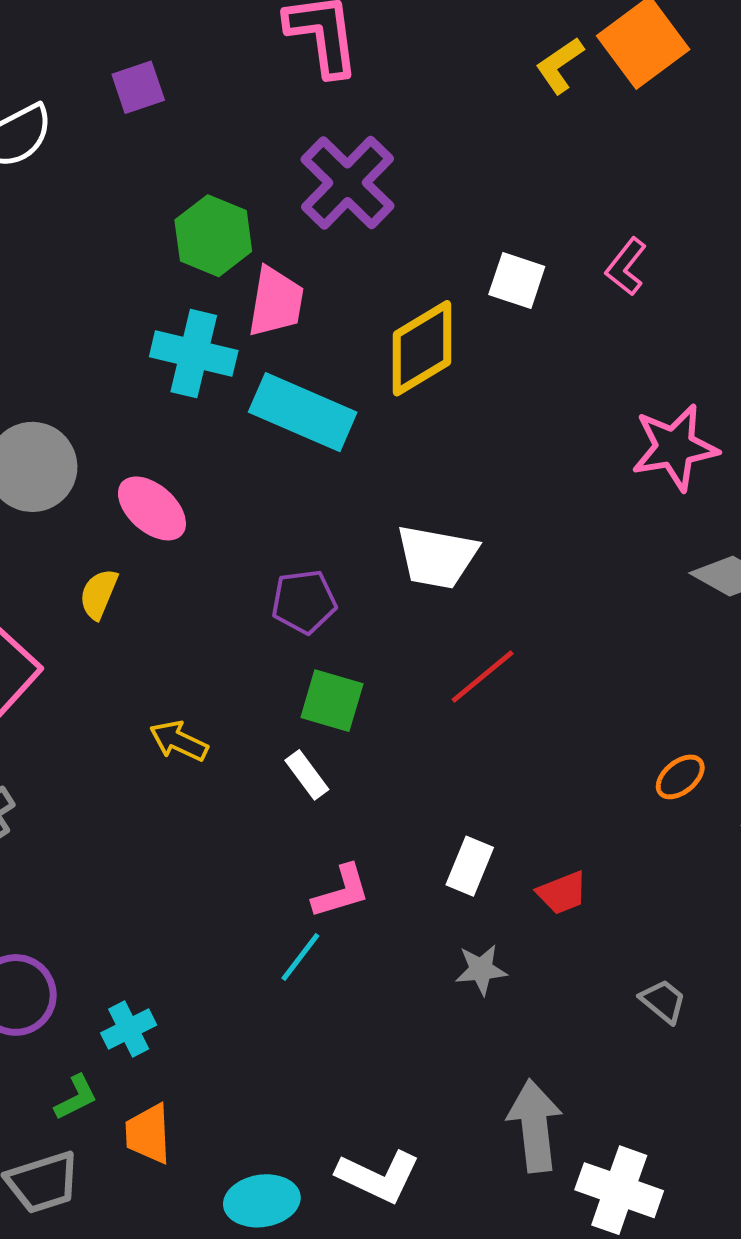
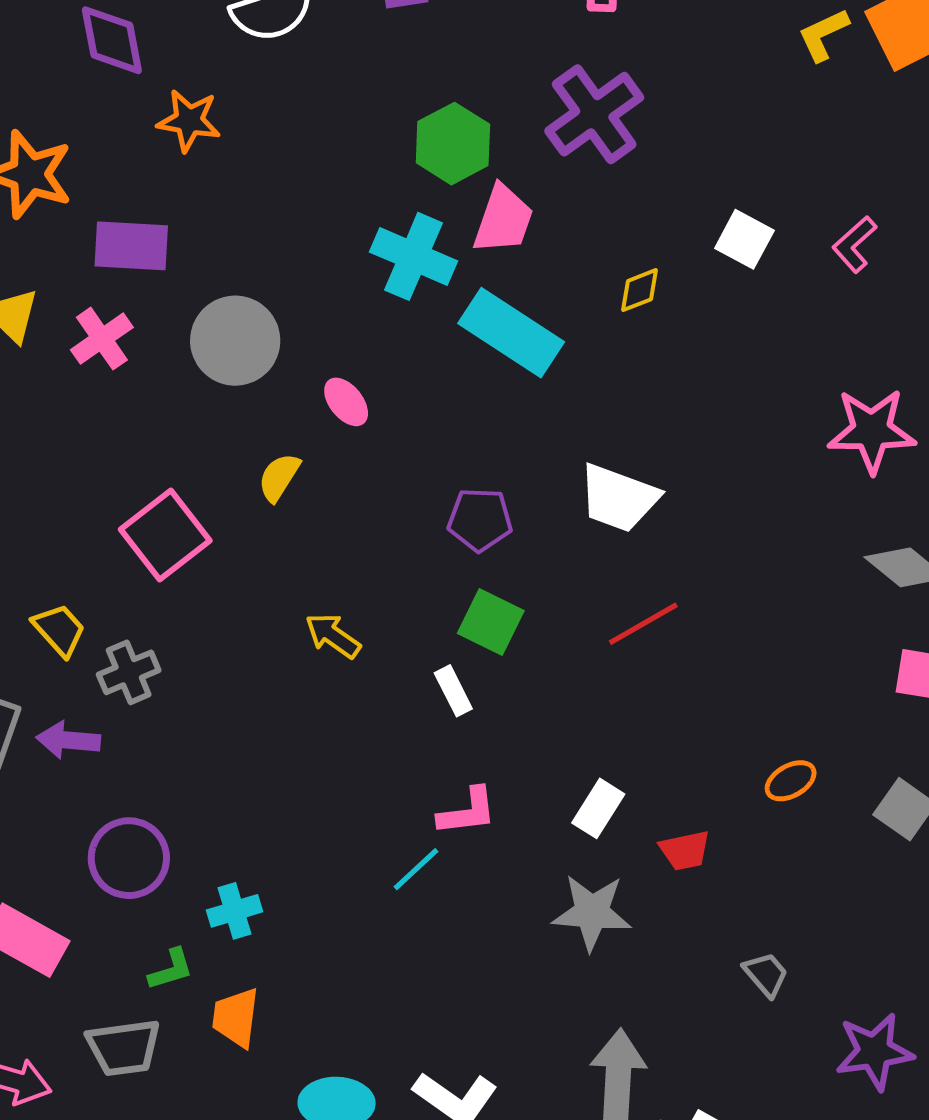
yellow diamond: (422, 348) -> (639, 290), size x0.5
pink ellipse: (152, 508) -> (346, 402), size x0.7
orange ellipse: (680, 777) -> (791, 781), moved
gray star: (481, 970) -> (592, 912), size x1.5

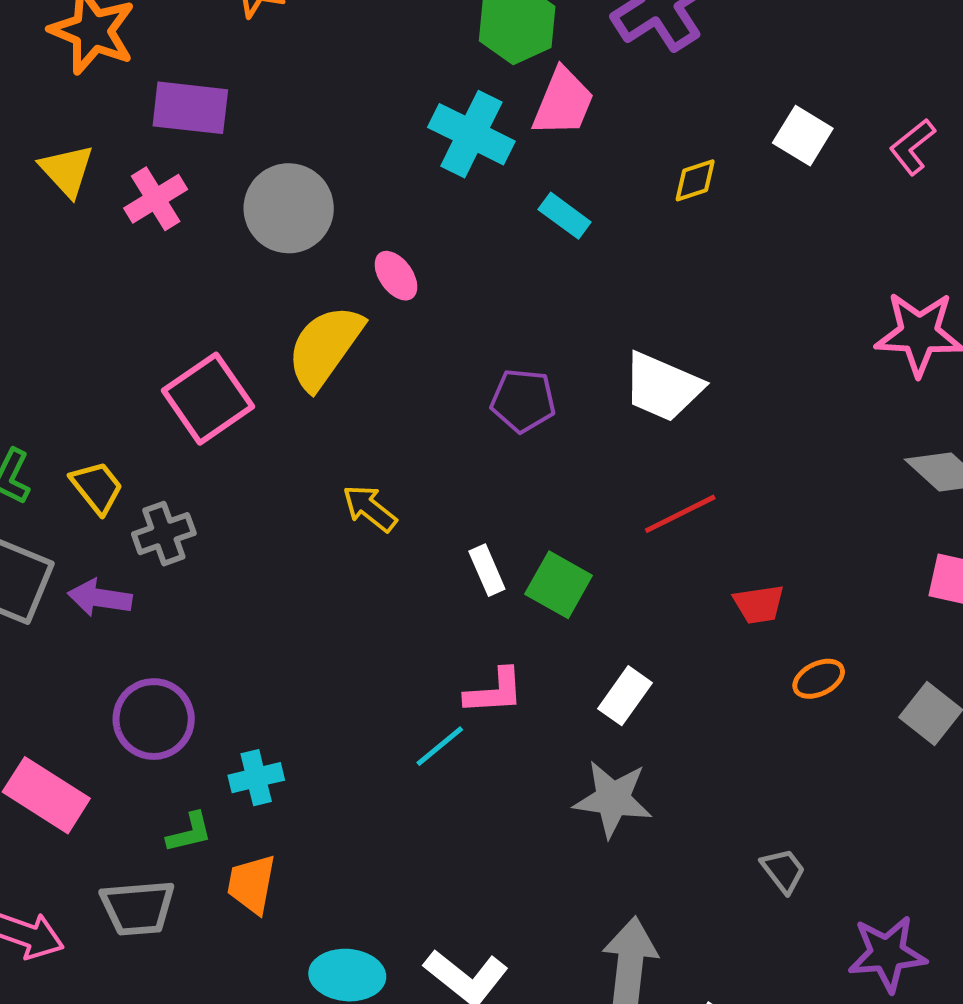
cyan rectangle: (511, 333) -> (565, 216), size x0.5
yellow semicircle: (279, 477) -> (325, 347), size x1.8
green square: (491, 622) -> (559, 585), moved
red trapezoid: (685, 850) -> (759, 604), moved

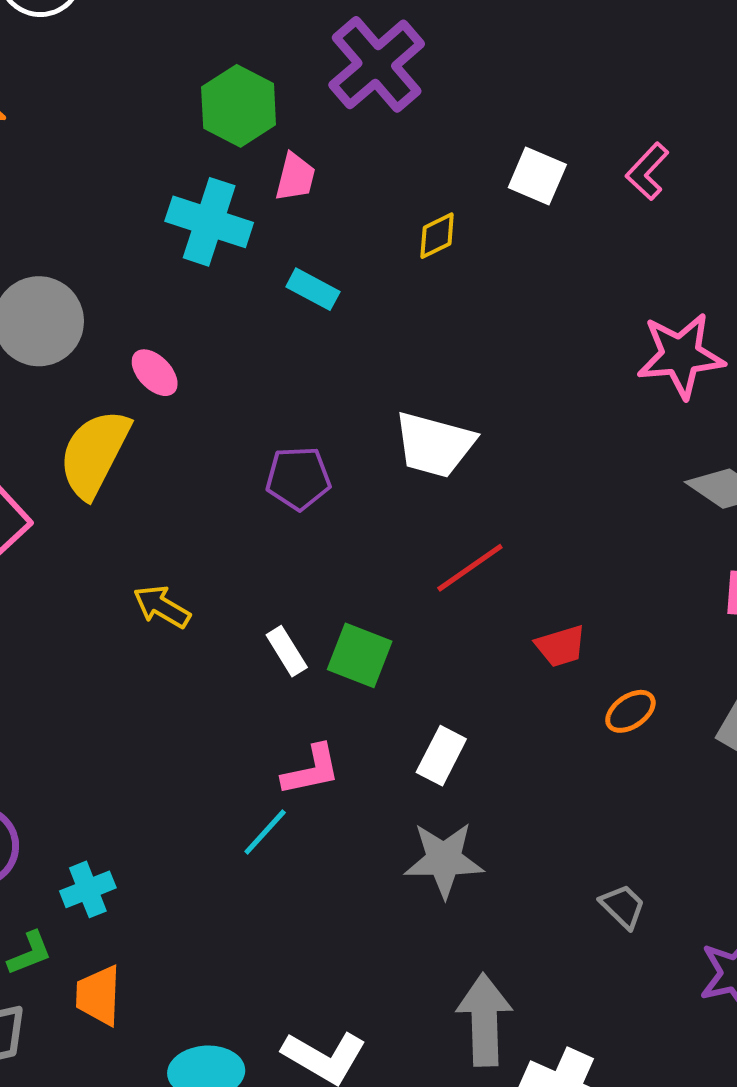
pink trapezoid: (563, 102) -> (295, 177), size x0.7

